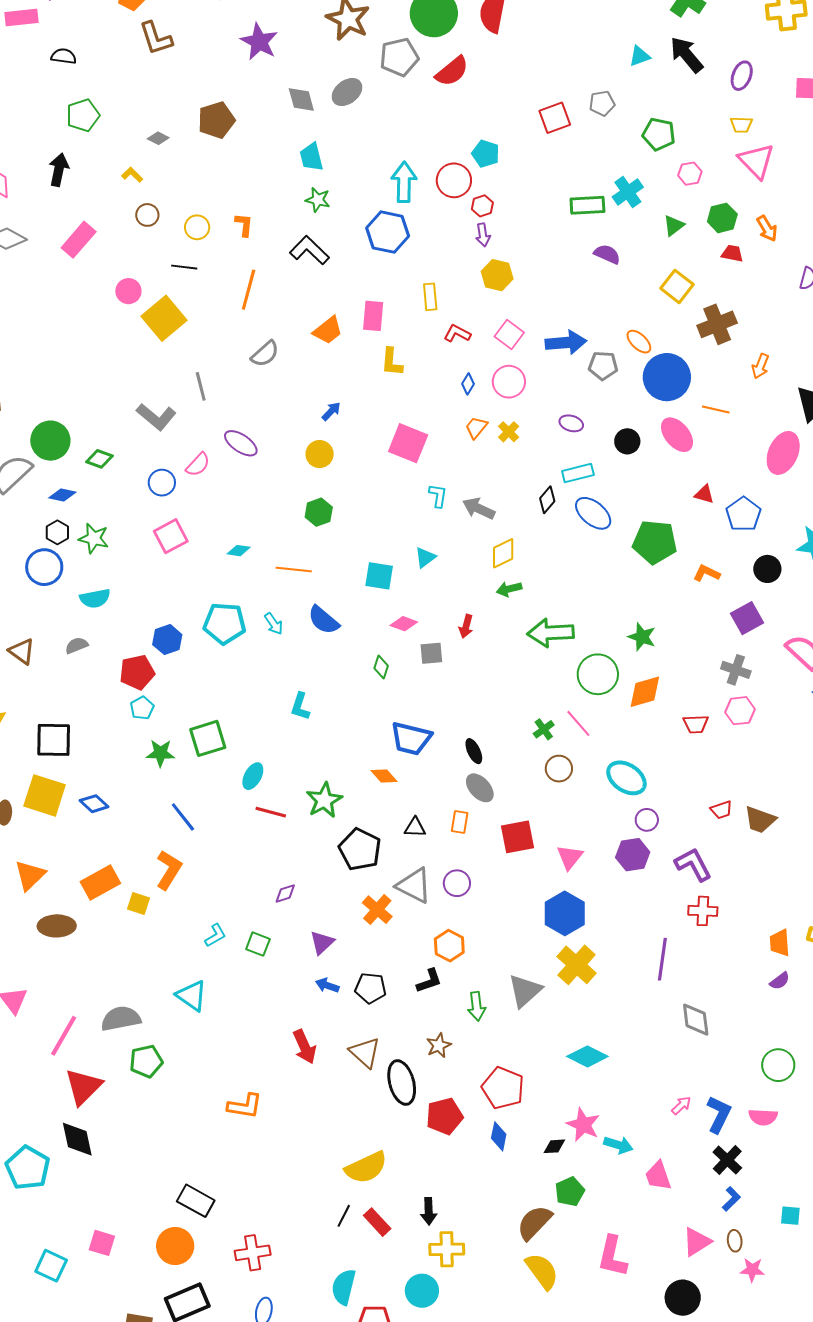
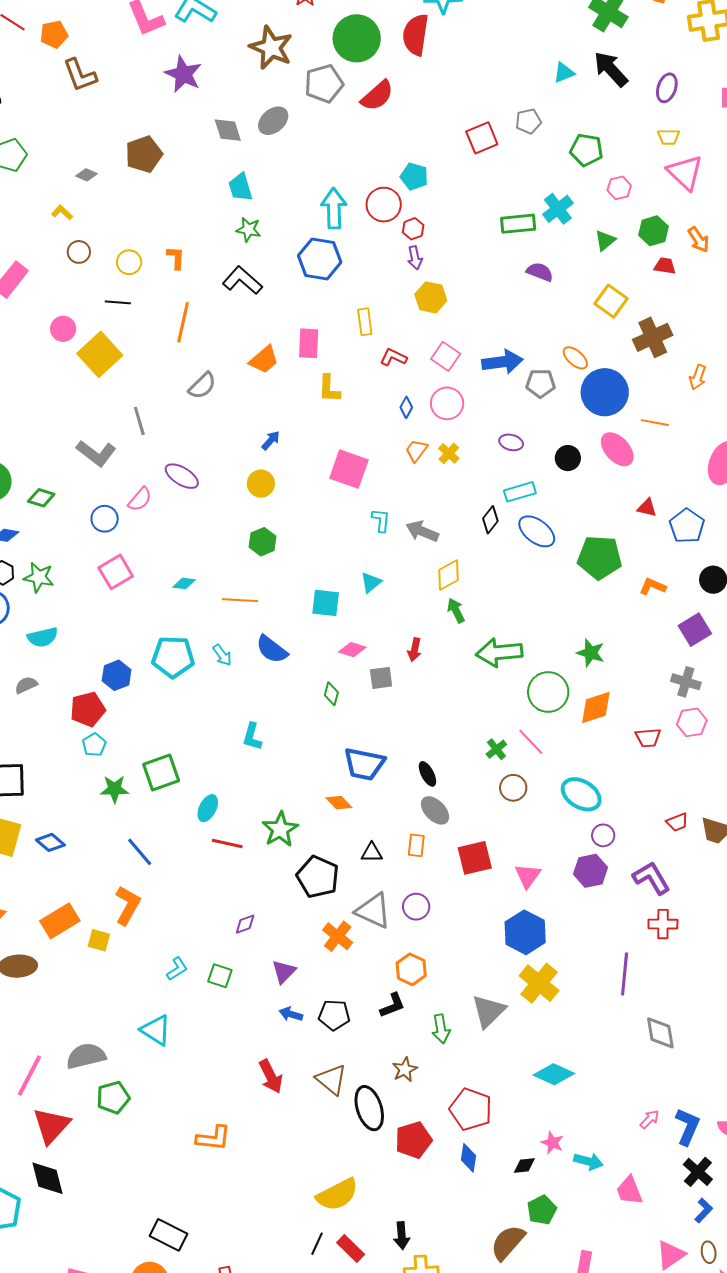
green arrow: (509, 589) -> (456, 610), turned 80
pink star: (583, 1125) -> (552, 1143), size x0.7

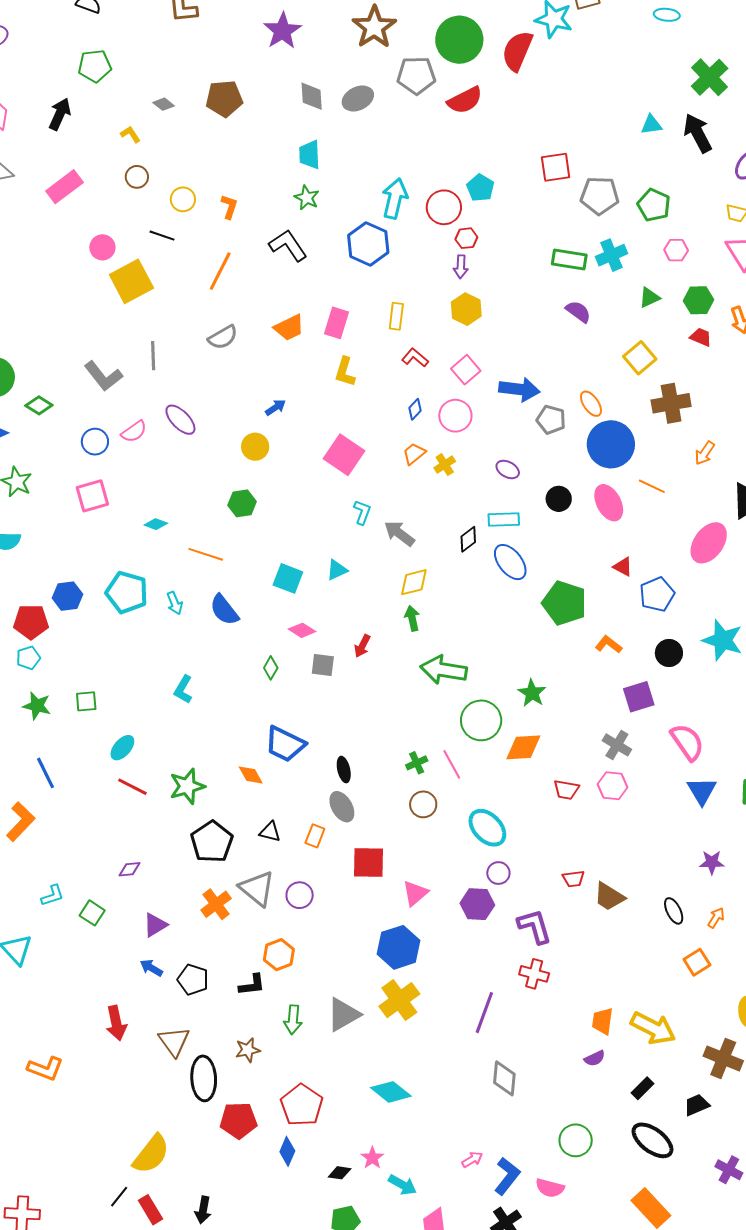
gray pentagon: (528, 121) -> (600, 196), moved, size x1.5
green square: (161, 772) -> (86, 701), size x0.6
yellow semicircle: (337, 1195) -> (151, 1154), turned -39

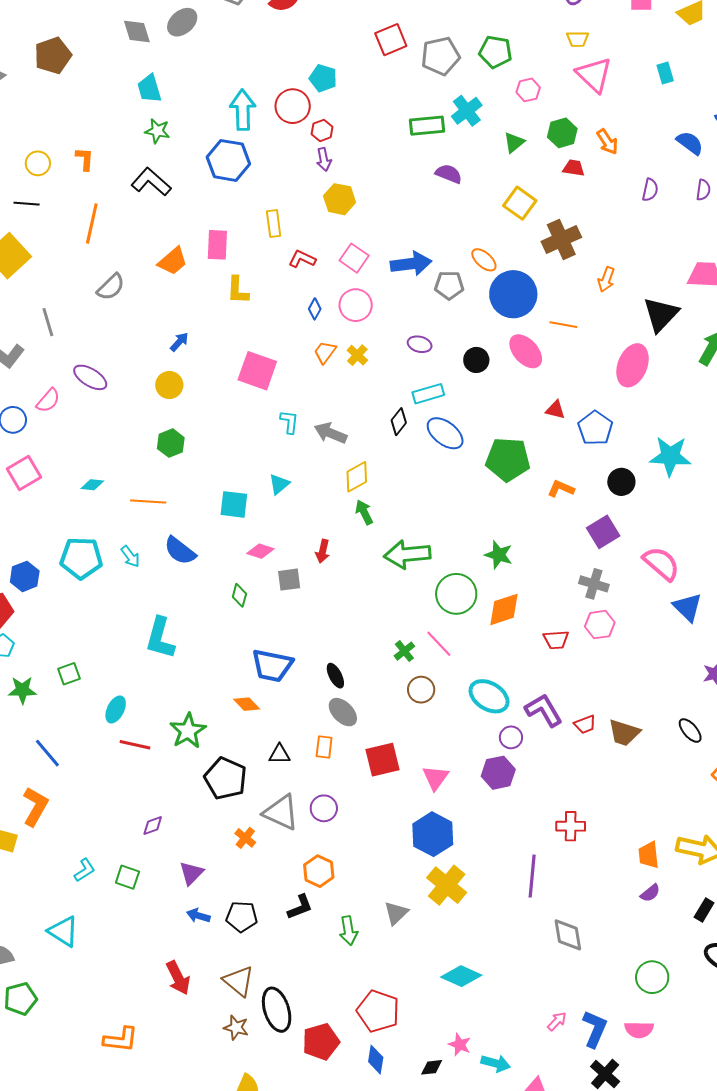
cyan L-shape: (183, 689) -> (160, 638), size x1.5
orange cross: (216, 904) -> (245, 838), size x0.7
purple L-shape: (535, 926) -> (544, 710), moved
gray triangle: (343, 1015) -> (396, 913), size x0.7
brown star: (248, 1050) -> (236, 1028), moved, turned -30

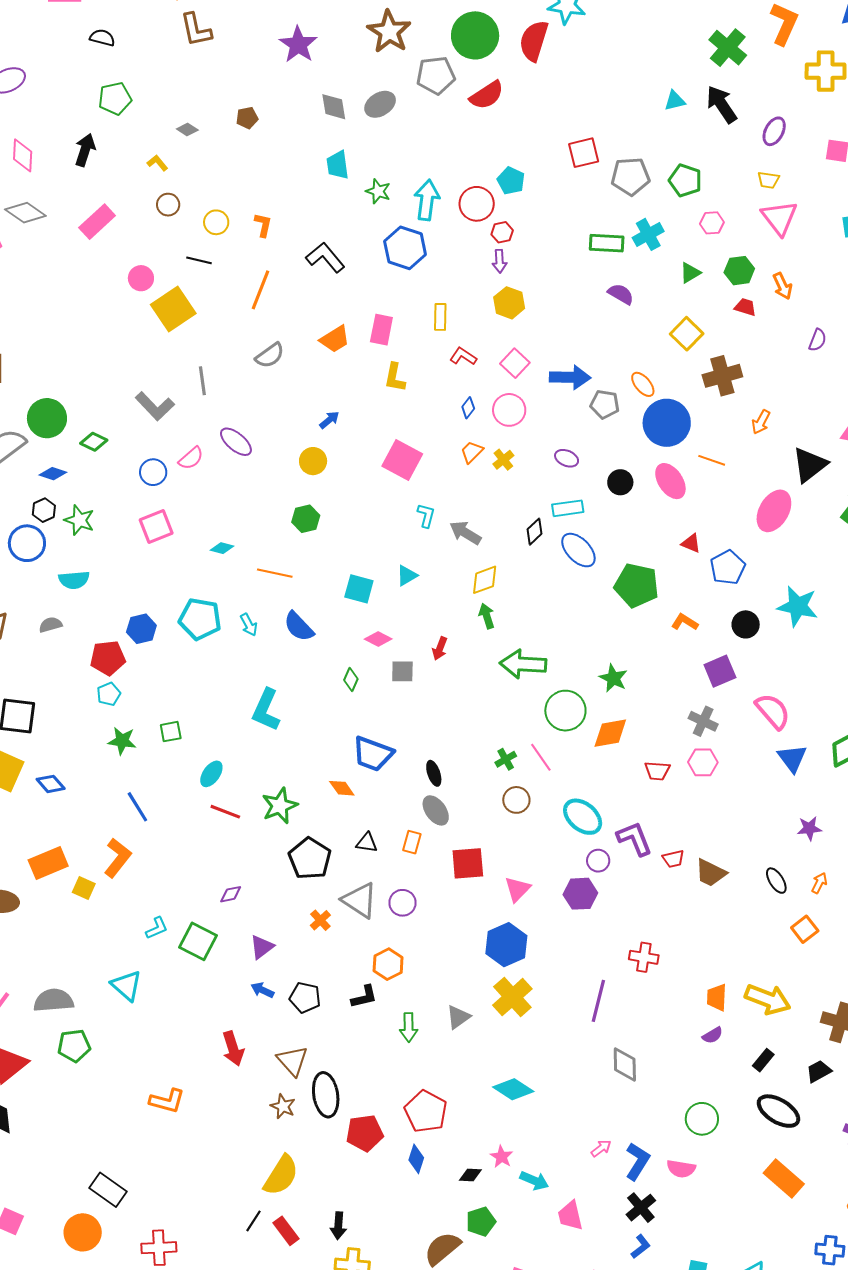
brown pentagon: (53, 55) -> (247, 118), size x0.6
green star: (157, 131) -> (378, 191), moved
green square: (127, 877) -> (198, 941), size x1.5

